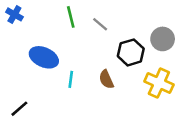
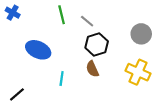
black hexagon: (131, 52) -> (97, 45), moved
cyan line: (71, 79) -> (62, 78), moved

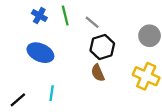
blue cross: (13, 13) -> (39, 16), moved
cyan line: (62, 78) -> (52, 93), moved

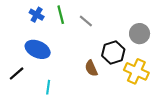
black hexagon: (102, 47) -> (113, 52), moved
black line: (18, 100) -> (17, 74), moved

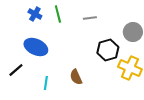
gray line: (86, 21) -> (90, 18), moved, turned -48
brown semicircle: (91, 68) -> (76, 77), moved

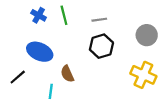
black hexagon: (108, 50) -> (101, 46), moved
brown semicircle: (76, 77) -> (67, 74), moved

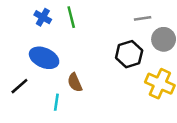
gray line: (99, 20) -> (143, 18), moved
black hexagon: (101, 46) -> (129, 54), moved

